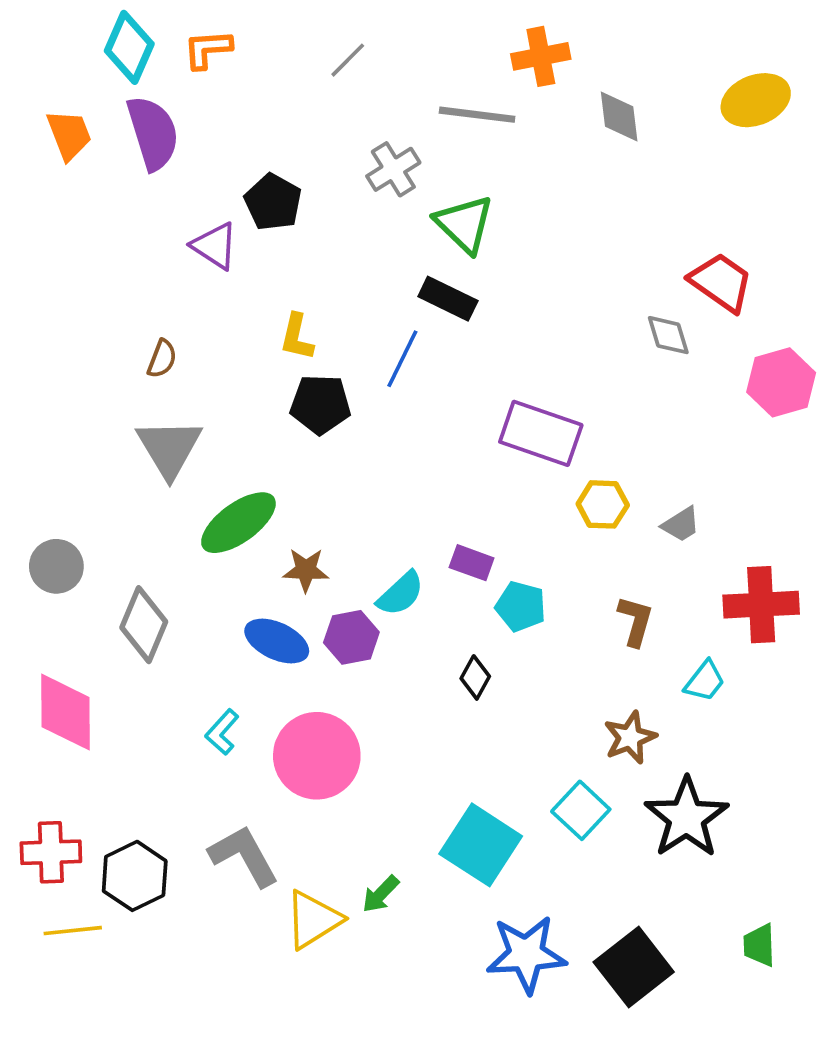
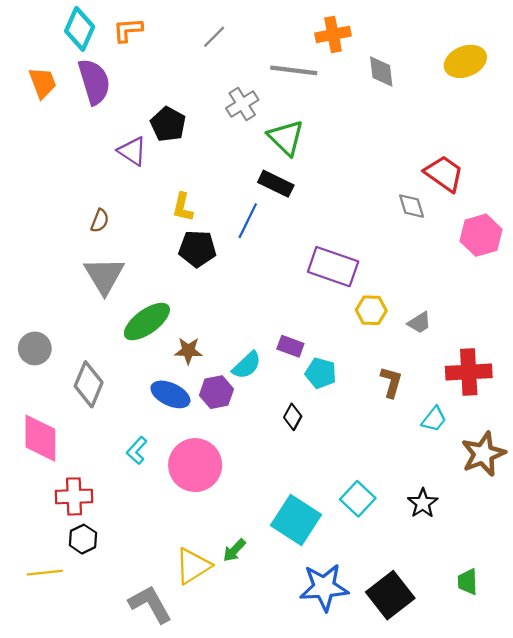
brown star: (630, 738) -> (483, 454), moved, size x1.4
black star: (686, 818) -> (423, 503), size x0.6
red cross: (51, 852) -> (74, 496), moved
gray L-shape: (244, 856) -> (150, 604), moved
black hexagon: (135, 876) -> (83, 539), size x0.7

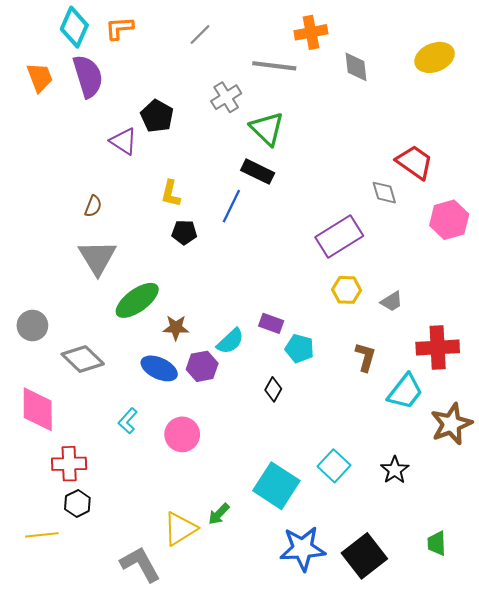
black pentagon: (197, 249) -> (184, 232), size x0.7
purple rectangle: (333, 267) -> (339, 237), moved, turned -51
gray diamond: (89, 384) -> (83, 359), turned -69
cyan trapezoid: (434, 419) -> (405, 391), size x1.5
pink circle: (195, 465) -> (182, 434), size x0.7

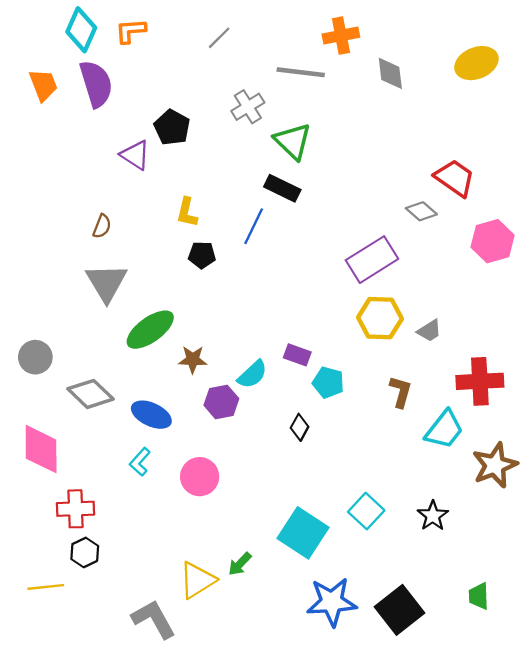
gray diamond: (384, 193) -> (421, 211), turned -32
yellow hexagon: (347, 290) -> (380, 318), size x1.4
blue ellipse: (159, 368) -> (151, 415), moved

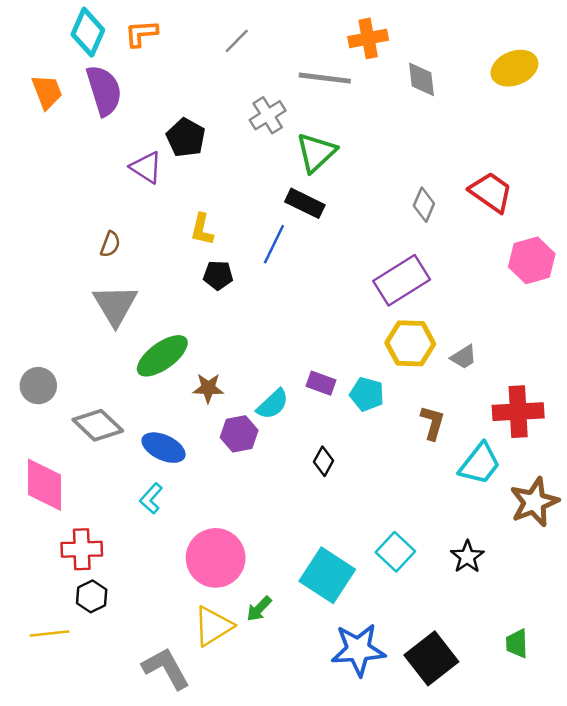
green triangle: (293, 141) -> (316, 152), turned 33
gray diamond: (421, 211) -> (424, 205), moved, turned 72
cyan pentagon: (328, 382) -> (367, 394), moved
pink circle: (200, 477) -> (216, 558), moved, size x1.4

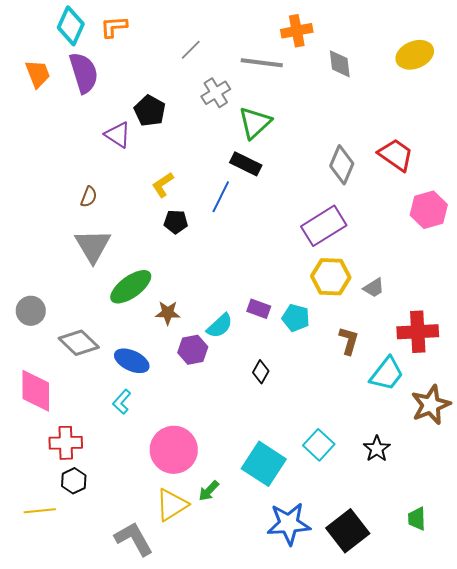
gray line: (237, 41) -> (191, 50), moved
gray diamond: (424, 205) -> (342, 165), size x1.4
yellow L-shape: (202, 229) -> (163, 185), turned 44

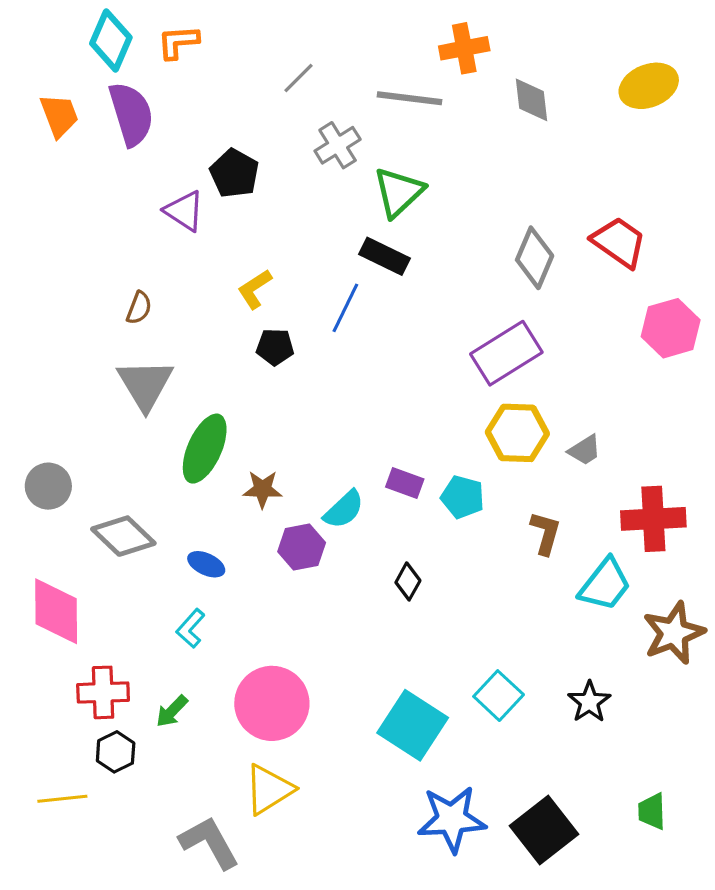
green ellipse: (131, 287) -> (205, 449), turned -30
blue ellipse: (132, 361) -> (206, 564), size x0.7
green arrow: (209, 491) -> (172, 711), moved

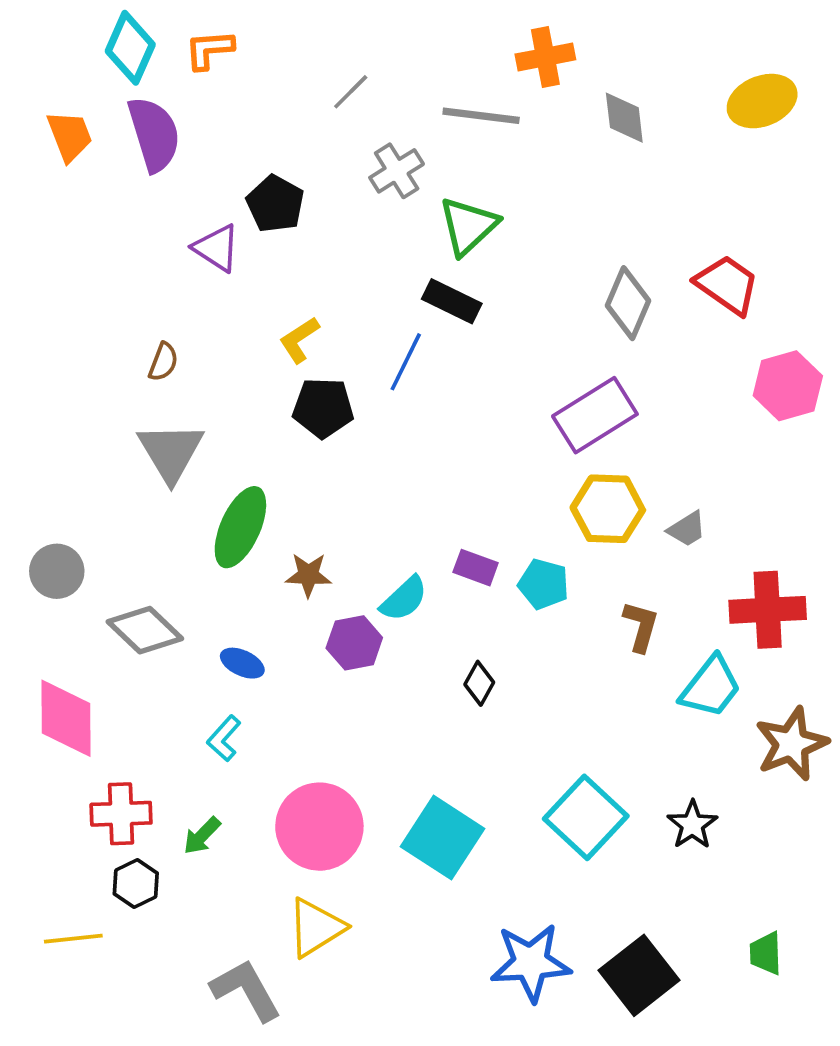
black pentagon: (275, 347) -> (323, 408), size x1.4
cyan square: (499, 696) -> (586, 817), size x1.4
cyan square: (413, 725) -> (443, 838), moved

